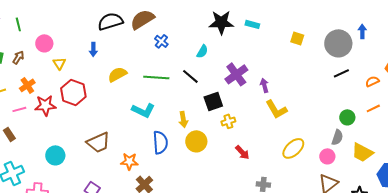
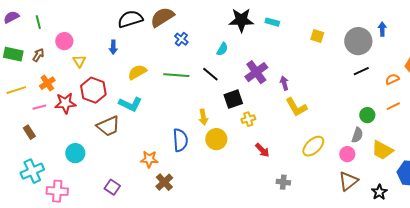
cyan L-shape: (143, 110) -> (130, 104), moved
brown trapezoid: (98, 142) -> (108, 126), moved

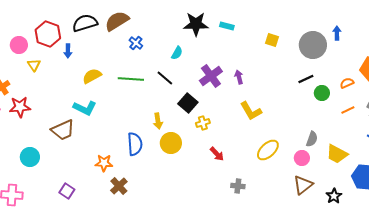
black line: (361, 71) -> (306, 79), moved
purple arrow: (284, 83) -> (239, 77), moved
red hexagon: (93, 90) -> (48, 34), moved
black square: (233, 99) -> (188, 103), turned -30
green circle: (367, 115) -> (322, 93), moved

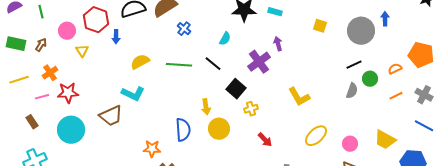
purple arrow: (239, 77) -> (278, 44), moved
gray semicircle: (312, 139) -> (352, 91), moved
cyan circle: (30, 157) -> (71, 130), moved, size x1.4

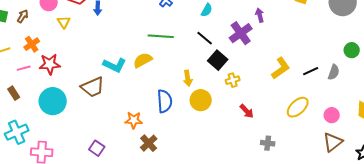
yellow semicircle: (140, 62) -> (143, 60), moved
black line: (213, 64) -> (205, 38), moved
black line: (354, 65) -> (311, 71), moved
gray semicircle: (352, 91) -> (334, 72), moved
yellow L-shape: (299, 97) -> (281, 68), turned -95

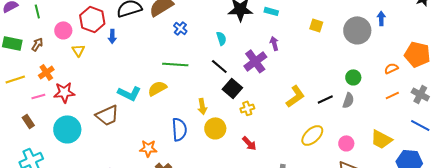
cyan semicircle: (207, 10) -> (221, 38), turned -48
green circle: (352, 50) -> (353, 77), moved
red arrow: (247, 111) -> (249, 143), moved

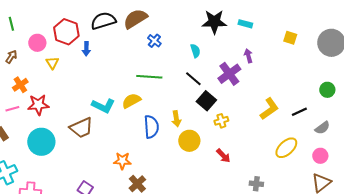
gray semicircle: (348, 100) -> (322, 128), moved, turned 35
blue semicircle: (179, 129) -> (151, 127), moved

